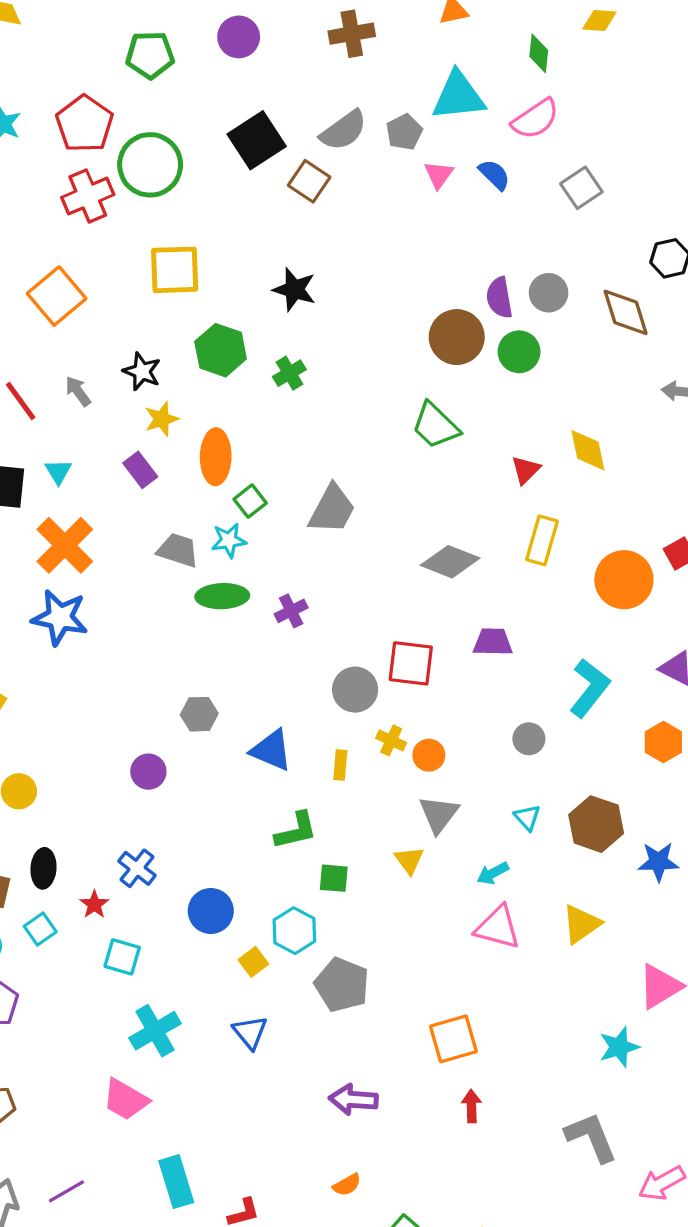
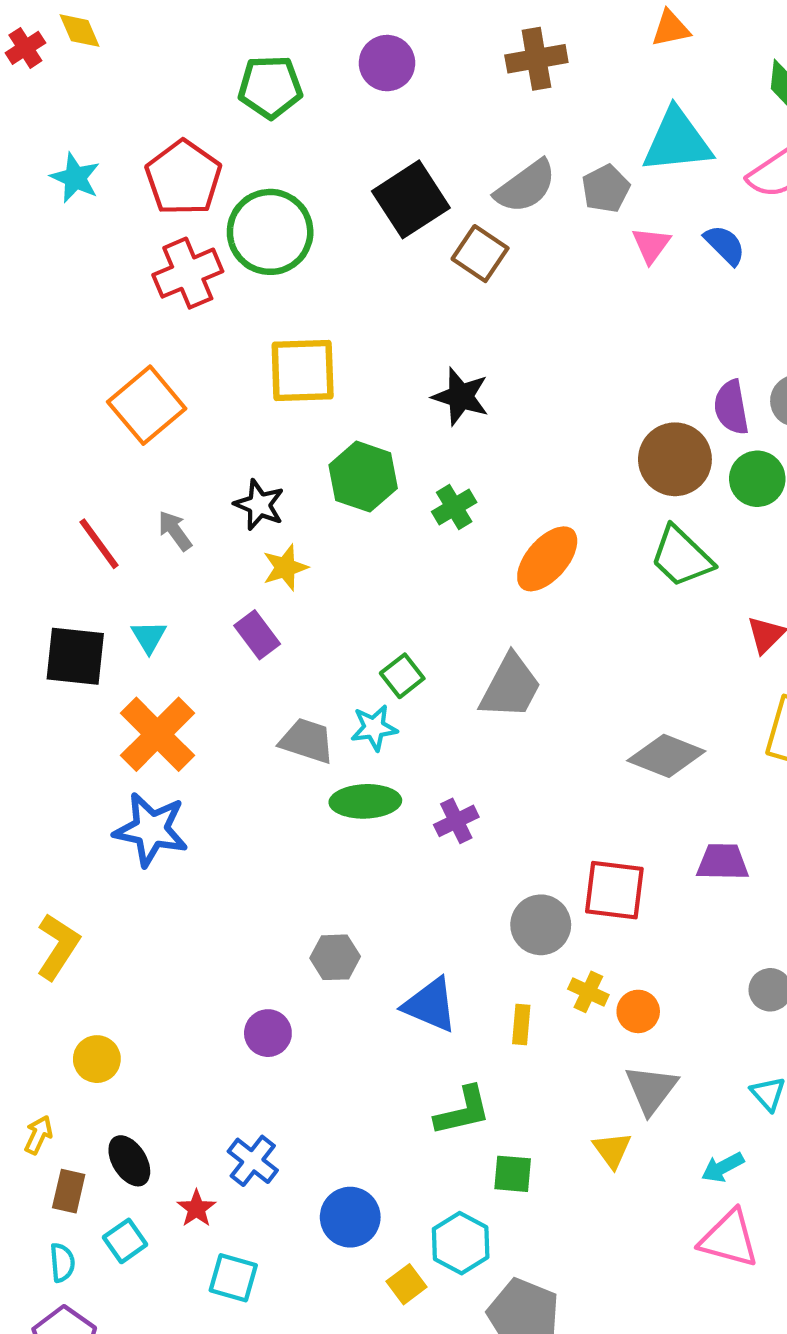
green trapezoid: (435, 426) -> (681, 557), moved
orange ellipse: (216, 457) -> (547, 559), moved, turned 40
black ellipse: (43, 868) -> (129, 1161), turned -36

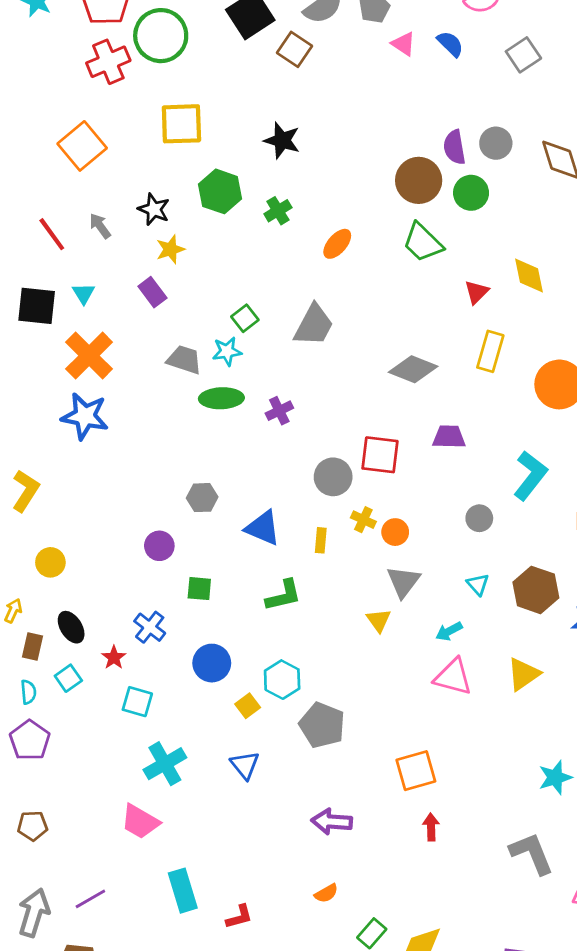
pink triangle: (651, 245) -> (403, 44), turned -32
orange ellipse: (547, 559) -> (337, 244), size x0.7
green square: (513, 1174) -> (199, 589), moved

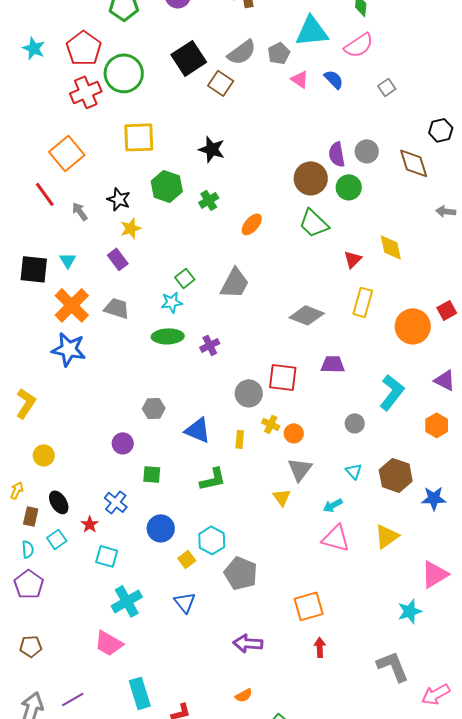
gray square: (523, 55) -> (387, 87), size x0.7
red line: (52, 234) -> (45, 194), moved
gray trapezoid: (184, 360) -> (117, 308), moved

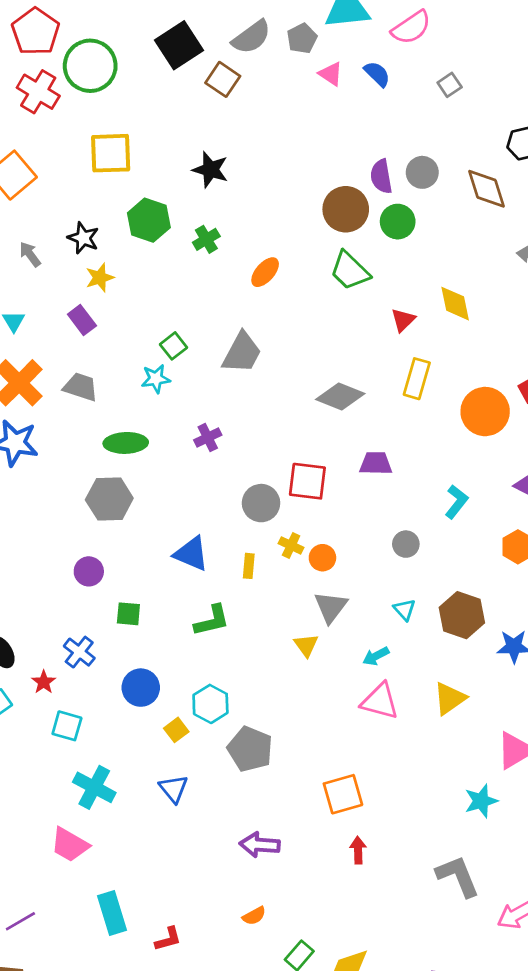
red cross: (86, 92) -> (38, 92), turned -36
green ellipse: (168, 336) -> (126, 443), moved
cyan L-shape: (392, 392) -> (456, 502), size x0.7
gray hexagon: (154, 408) -> (109, 499), moved, size x1.5
cyan cross: (127, 601) -> (94, 787), turned -32

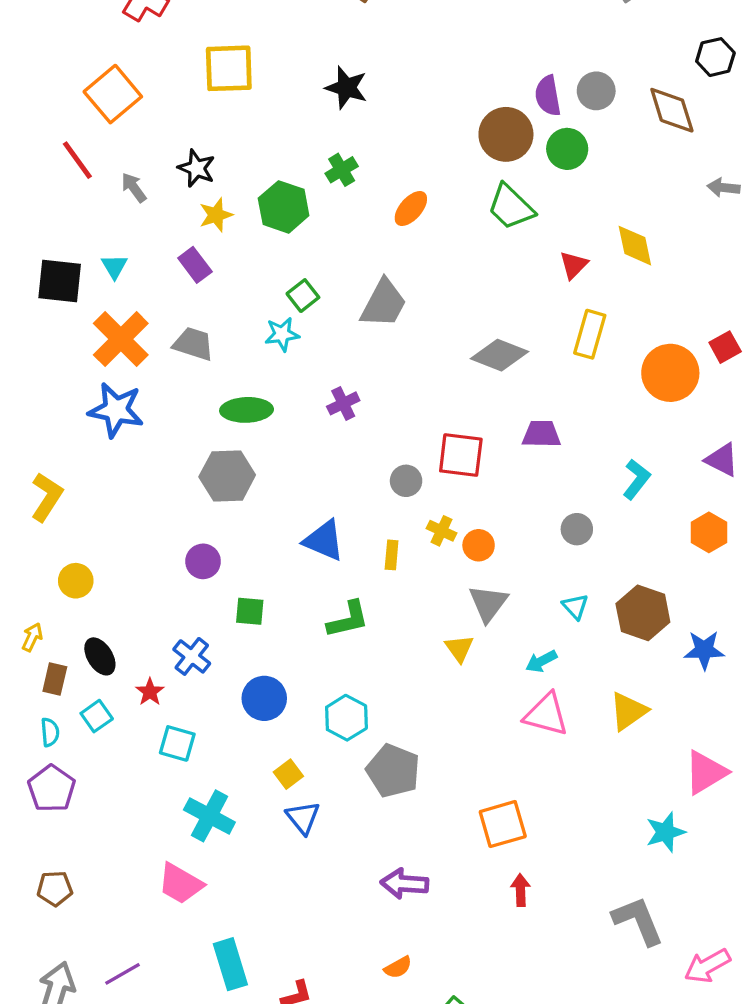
green hexagon: (149, 220) -> (284, 207), moved
gray circle: (261, 503) -> (406, 481), size x0.7
yellow square: (176, 730) -> (288, 774), moved

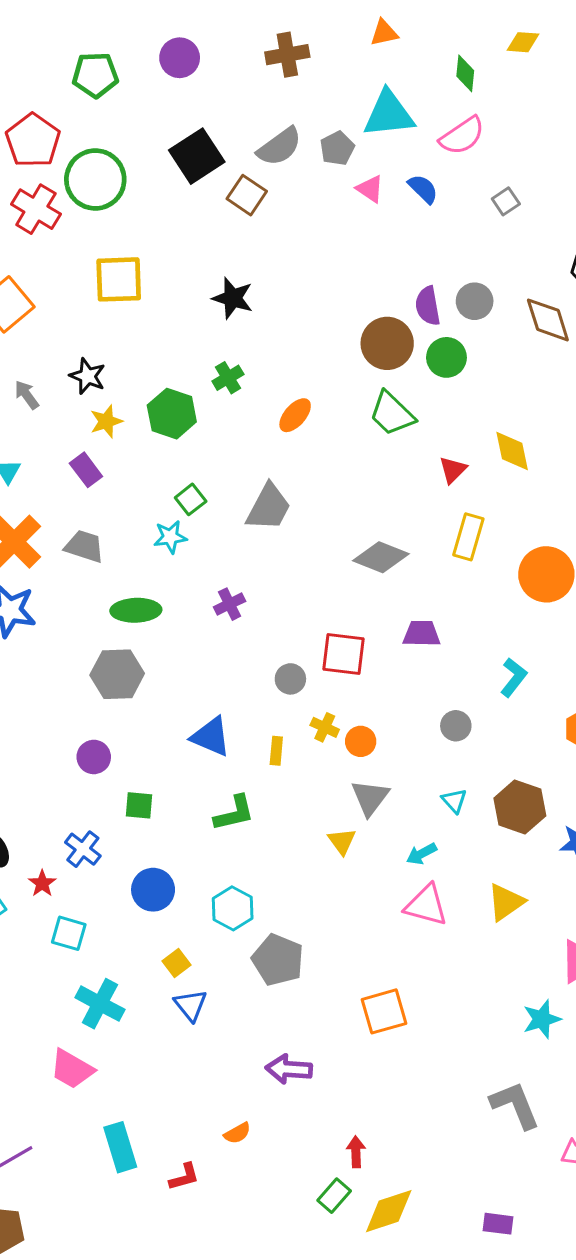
red arrow: (520, 890) -> (356, 1152), moved
orange semicircle: (398, 967) -> (237, 1133), moved

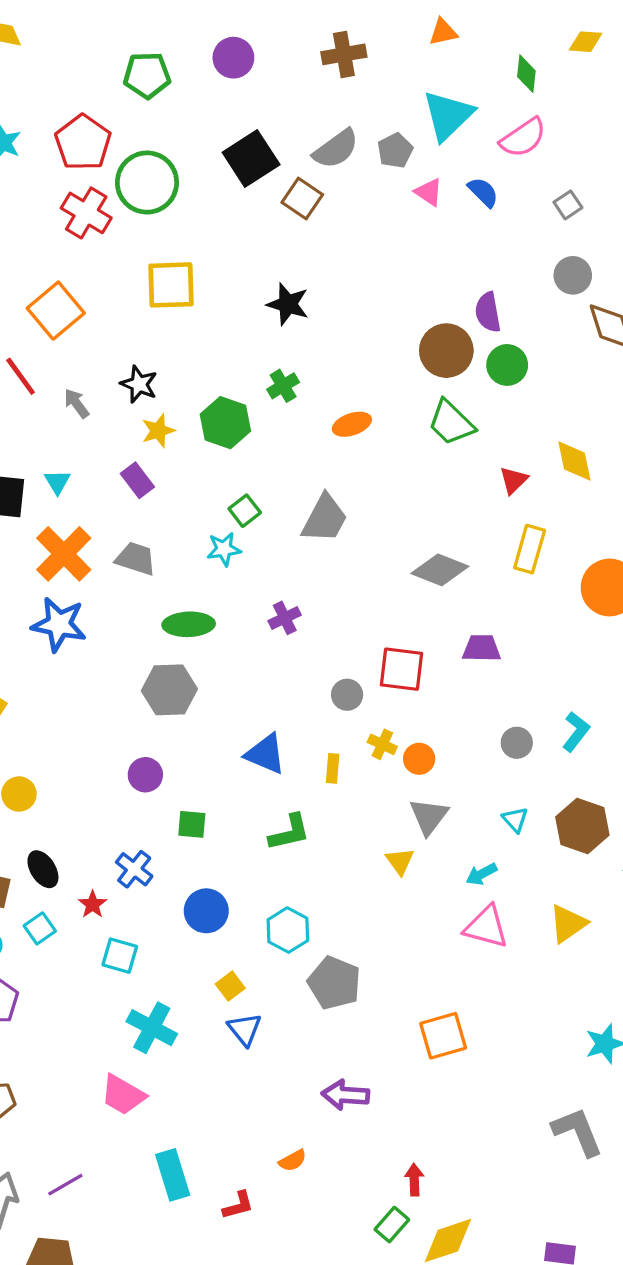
cyan triangle: (389, 114) -> (448, 115), turned -38
gray circle: (475, 301) -> (573, 275), moved
orange ellipse: (295, 415) -> (352, 424), turned 30
cyan L-shape: (514, 677) -> (576, 732), moved

